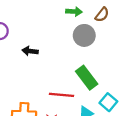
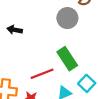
red line: (61, 95) -> (42, 74), turned -30

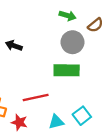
green rectangle: (67, 59) -> (67, 70), moved, turned -65

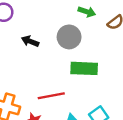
gray circle: (72, 42) -> (69, 37), moved

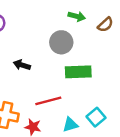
black arrow: (30, 41) -> (22, 65), moved

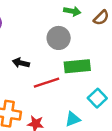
red line: (48, 101) -> (47, 83), moved
cyan square: (96, 117) -> (97, 98), moved

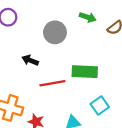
gray circle: (59, 38) -> (55, 32), moved

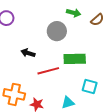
gray circle: (55, 32) -> (57, 31), moved
cyan square: (100, 106) -> (90, 86), turned -35

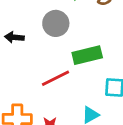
black arrow: (28, 53) -> (14, 37), moved

